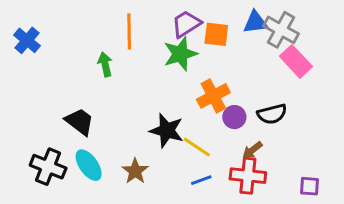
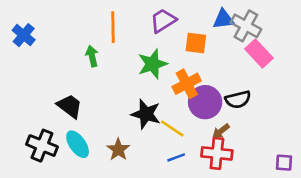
orange square: (216, 34) -> (196, 43), moved
green star: (180, 54) -> (152, 64), moved
purple circle: (234, 117) -> (205, 102), size x1.6
purple square: (310, 186) -> (284, 163), moved

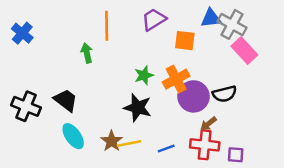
green star: (152, 64) -> (144, 75), moved, size x0.7
yellow line: (172, 128) -> (129, 144), moved, turned -45
black cross: (42, 146) -> (26, 106), moved
purple square: (284, 163) -> (236, 155), moved

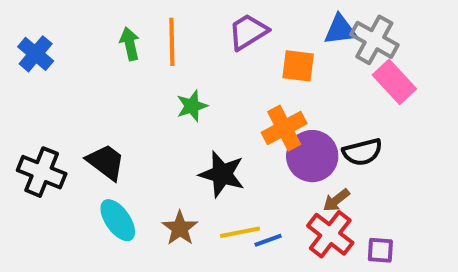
green arrow: (87, 53) -> (130, 44), moved
green star: (144, 75) -> (192, 106), moved
yellow line: (129, 144) -> (240, 232), moved
red cross: (205, 145) -> (330, 234), turned 32

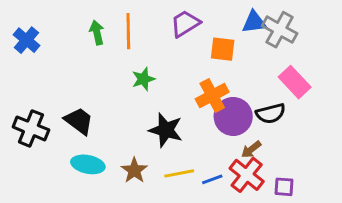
pink rectangle: (394, 82) -> (295, 82), moved
cyan ellipse: (118, 220) -> (88, 164), turned -44
blue line: (268, 240) -> (212, 179), moved

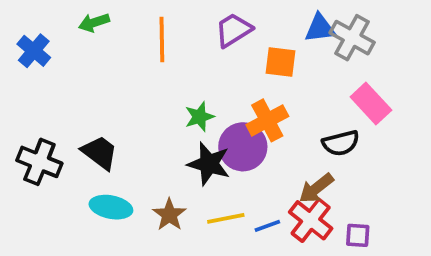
green arrow: (97, 33) -> (94, 23), moved, turned -95
green star: (143, 79) -> (199, 117), moved
purple circle: (233, 116) -> (243, 147), moved
brown arrow: (251, 149) -> (316, 188), size x1.4

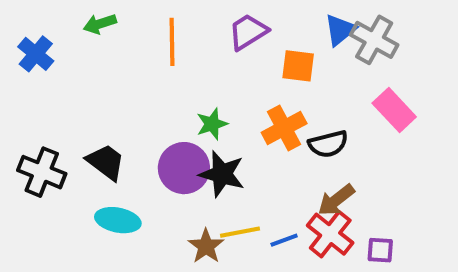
blue triangle: (320, 28) -> (340, 30), turned -32
black semicircle: (341, 143) -> (328, 144), moved
purple circle: (243, 147) -> (184, 168), moved
brown star: (169, 215) -> (206, 246), moved

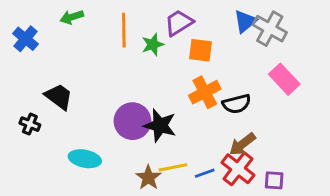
orange square: (298, 66) -> (200, 50), moved
green star: (212, 124) -> (153, 45), moved
black trapezoid: (106, 162) -> (59, 97), moved
black cross: (42, 172) -> (30, 124), size x0.6

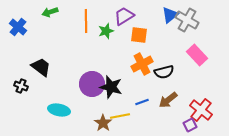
red cross: (238, 169) -> (201, 110), moved
blue line: (205, 173) -> (142, 102), moved
purple square: (274, 180) -> (190, 125), turned -32

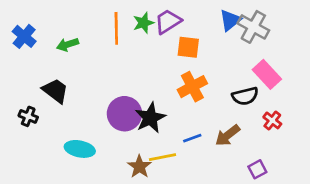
green arrow: (50, 12) -> (68, 45), moved
green star: (106, 31) -> (143, 23), moved
black semicircle: (164, 72) -> (245, 96), moved
black star: (111, 87) -> (150, 118), turned 30
red cross: (201, 110) -> (272, 120), moved, size x0.6

